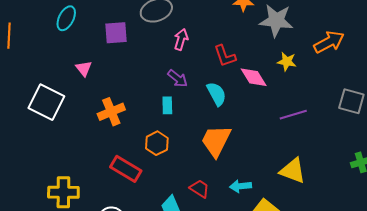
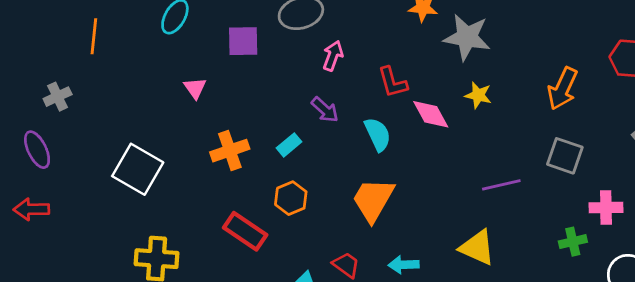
orange arrow: (329, 42) -> (563, 89), moved, turned 140
white square: (46, 102) -> (138, 169), moved
cyan rectangle: (167, 105) -> (289, 145), moved, turned 48
purple line: (293, 115) -> (501, 185), moved

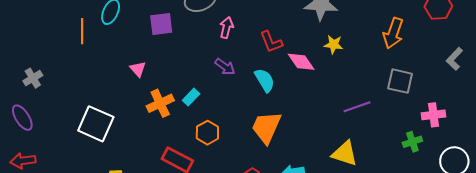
orange line: (94, 36) -> (82, 31), moved
pink triangle: (195, 88) -> (138, 69), moved
cyan rectangle: (289, 145) -> (191, 97), moved

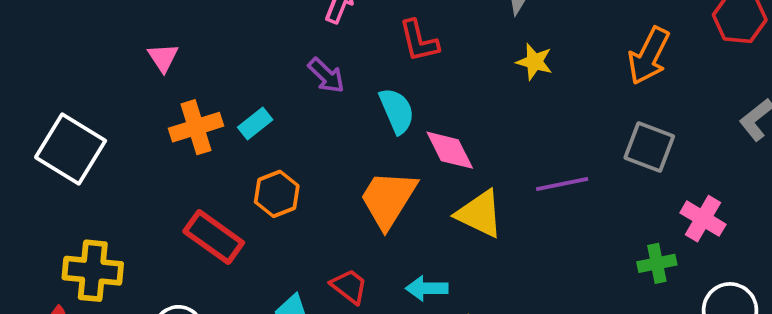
pink diamond: (301, 62) -> (450, 150), moved
pink cross: (433, 115) -> (703, 219), turned 30
yellow triangle: (345, 153) -> (480, 214), moved

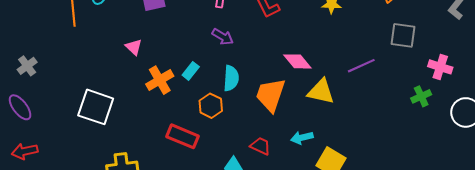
cyan semicircle: (397, 111) -> (231, 78), moved, turned 40

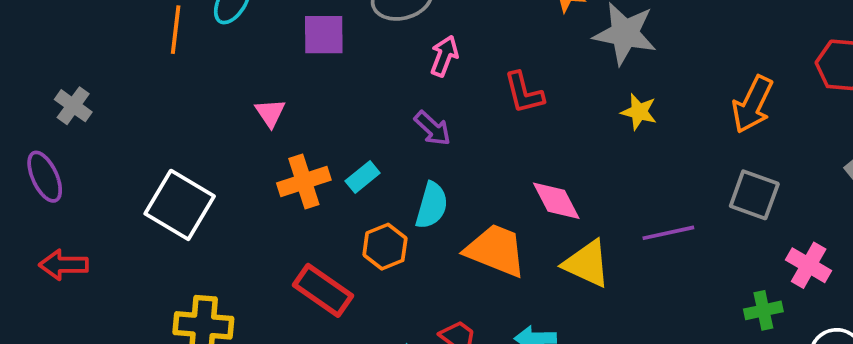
gray cross: (27, 66) -> (73, 106), turned -30
orange trapezoid: (271, 95) -> (496, 250), turned 81
red arrow: (25, 151) -> (64, 265), moved

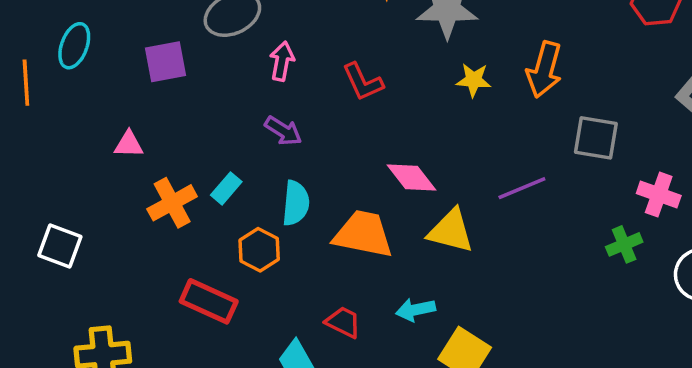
orange arrow: (752, 104) -> (544, 69), moved
pink triangle: (270, 113) -> (129, 144), turned -44
white square: (180, 205) -> (60, 246), size x0.7

